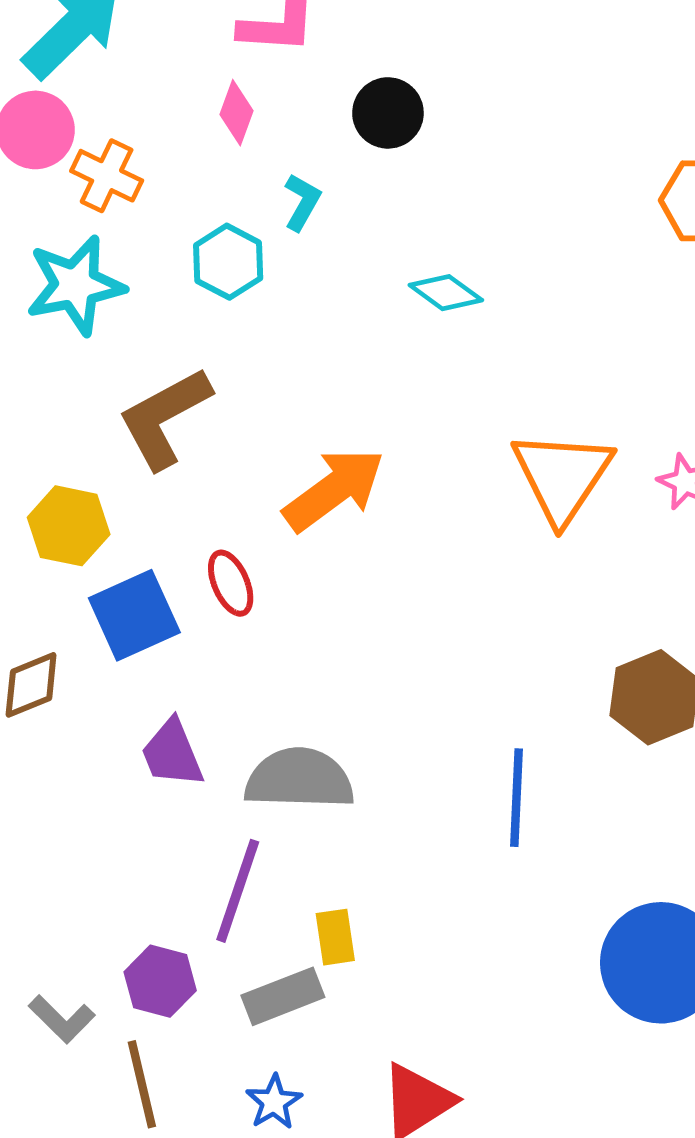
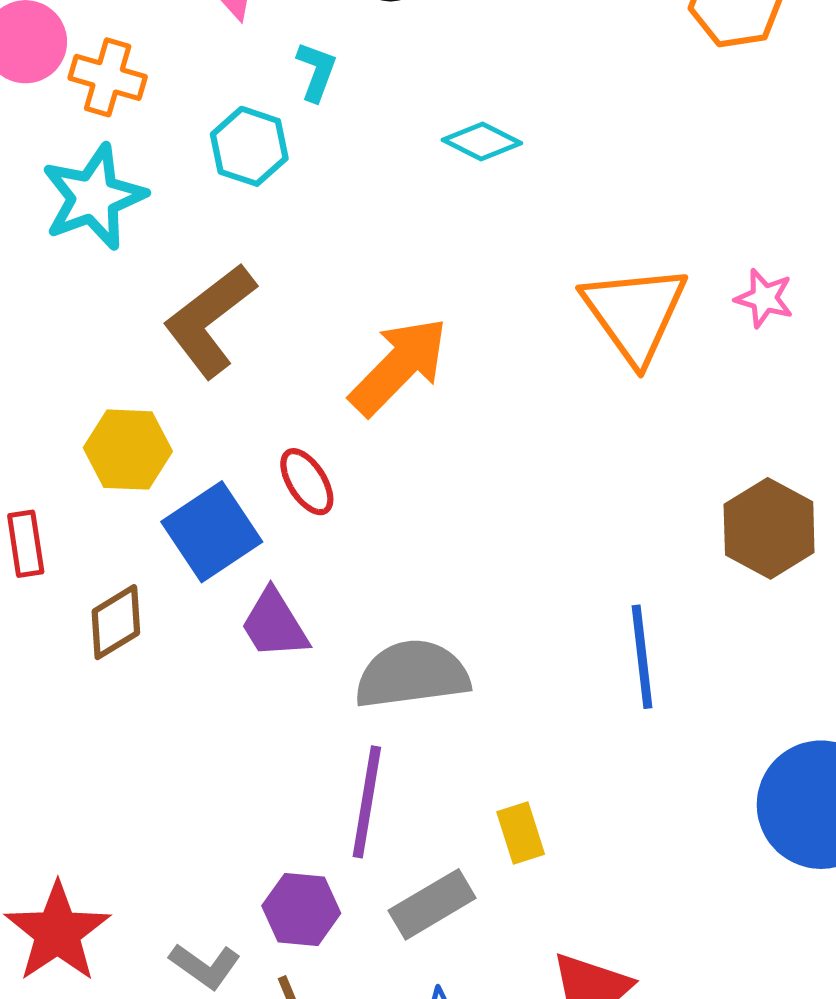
purple trapezoid: (172, 753) -> (274, 624), moved
yellow rectangle: (335, 937) -> (521, 833), moved

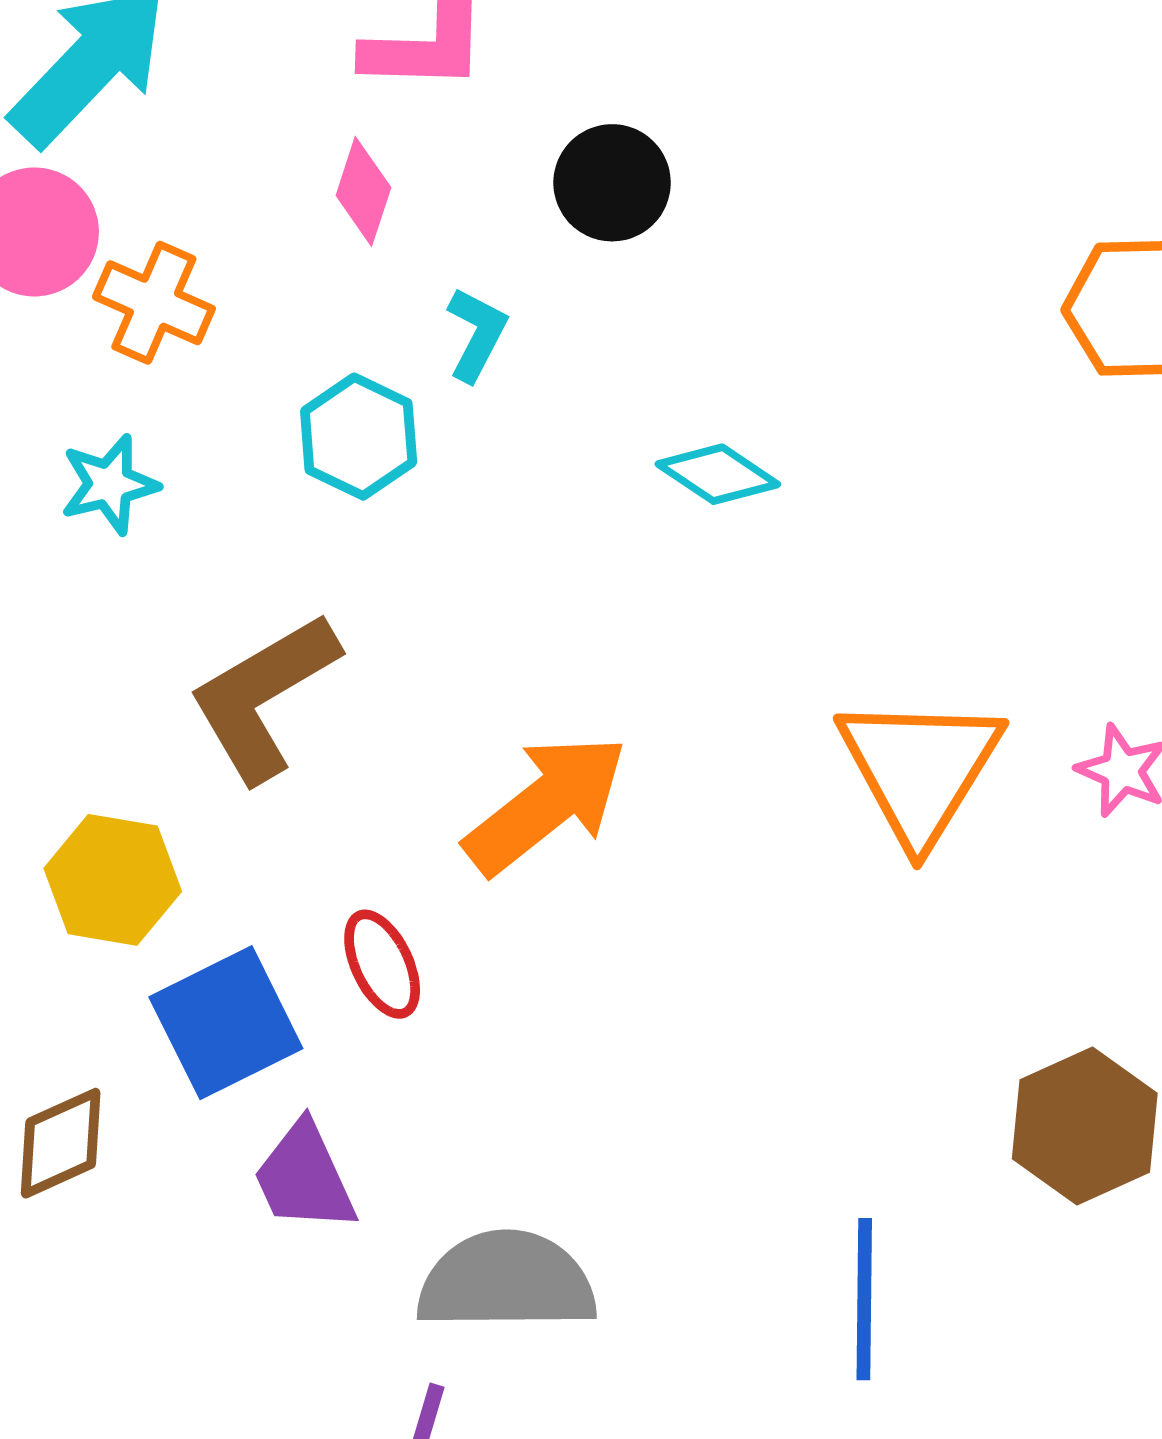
cyan star: (94, 197) -> (109, 484), size x0.6

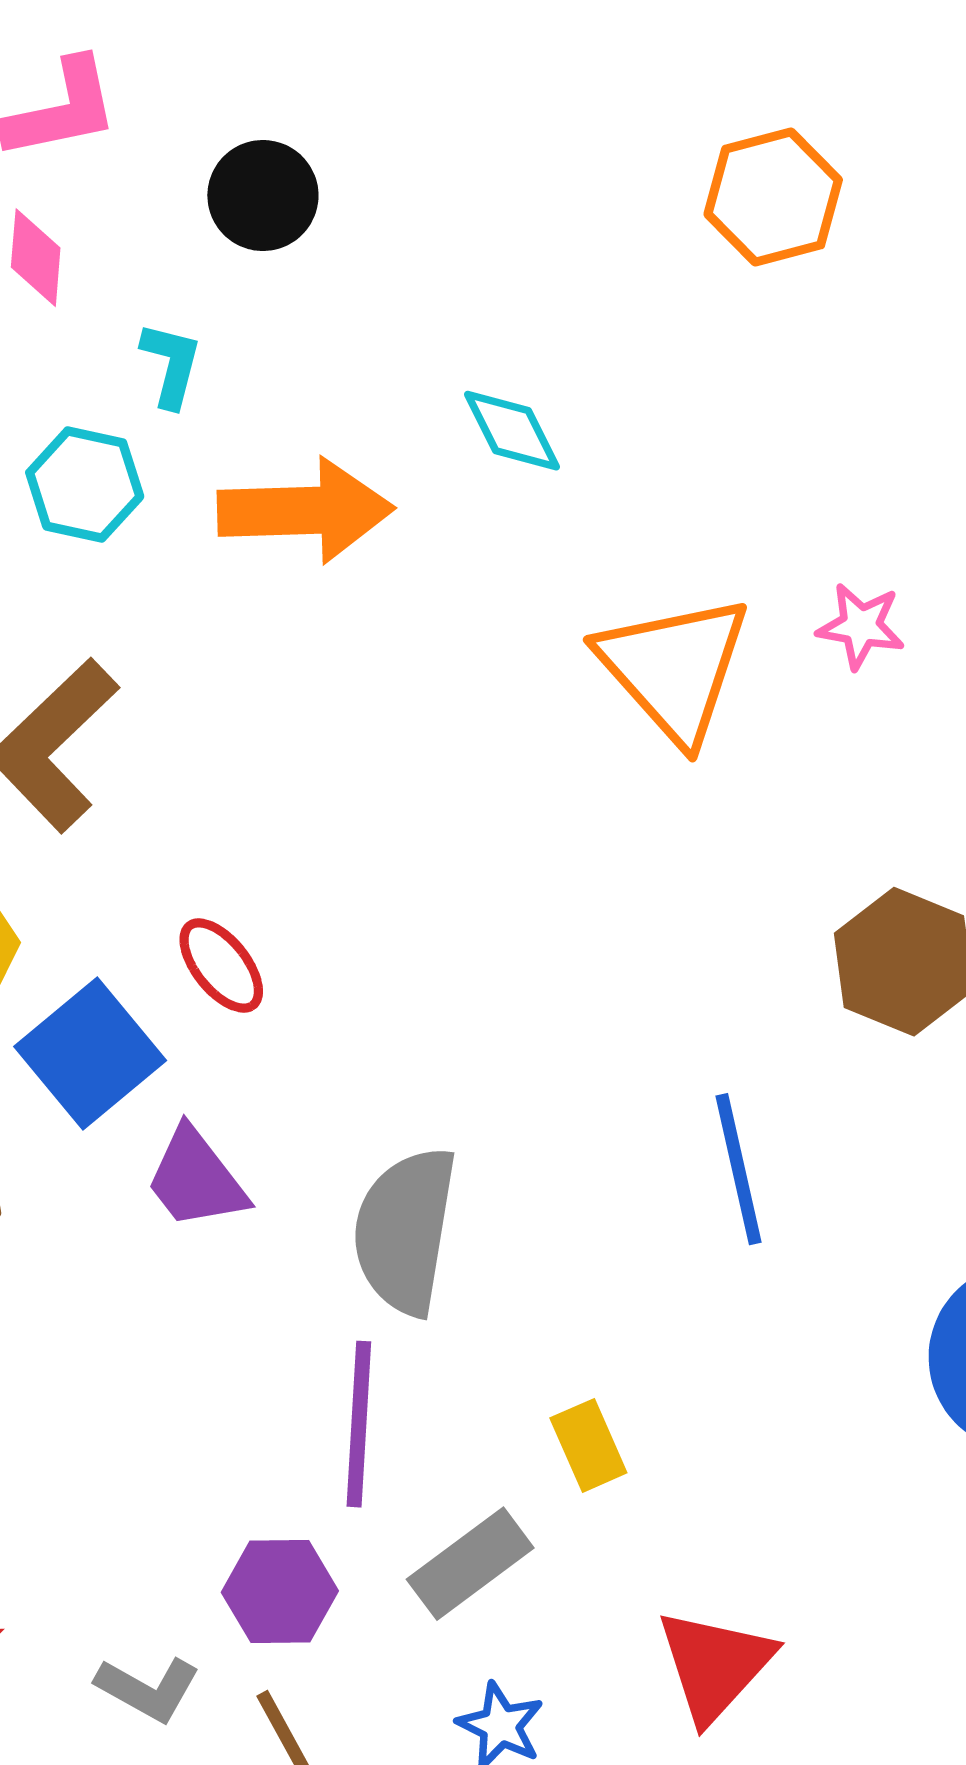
cyan diamond: (718, 474) -> (512, 431), moved, turned 43
orange arrow: (546, 804) -> (306, 511), moved, turned 50
gray semicircle: (507, 1281) -> (405, 1231), turned -67

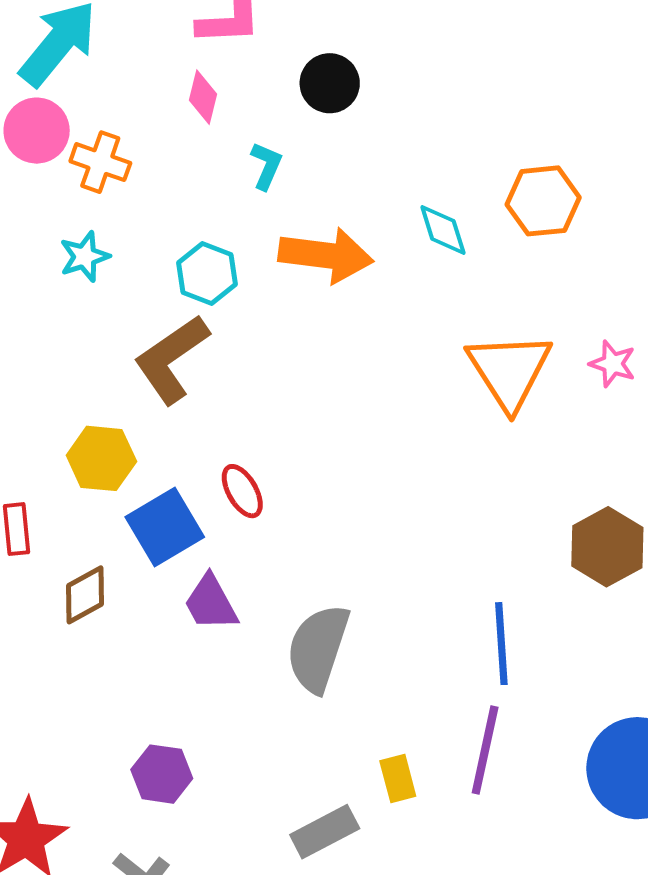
orange hexagon: (773, 197) -> (543, 201), moved
cyan hexagon: (85, 485) -> (207, 273), moved
purple line: (359, 1424) -> (485, 750), moved
purple hexagon: (280, 1592) -> (162, 774), moved

